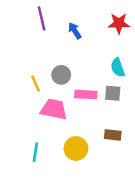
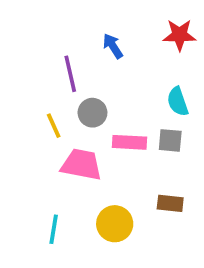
purple line: (42, 18) -> (70, 74), moved

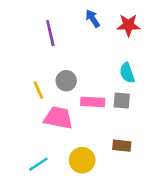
blue arrow: (113, 46) -> (93, 19), moved
purple line: (70, 74) -> (50, 33), moved
cyan line: (54, 229) -> (38, 164), turned 48

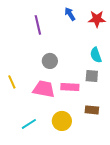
yellow line: (38, 90) -> (12, 82), moved
pink rectangle: (93, 102) -> (70, 87), moved

